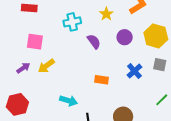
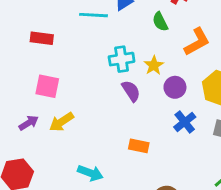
yellow star: (106, 14) -> (154, 65), moved
cyan cross: (72, 22) -> (122, 59), moved
blue cross: (134, 71) -> (185, 122), moved

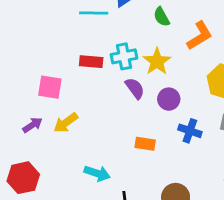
red rectangle: (42, 38) -> (91, 62), moved
yellow star: (154, 65) -> (157, 61), size x1.4
purple circle: (175, 87) -> (169, 99), moved
blue cross: (185, 122) -> (190, 131), moved, turned -30

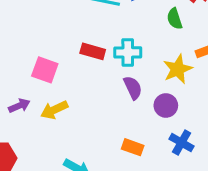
yellow star: (157, 61) -> (178, 69), moved

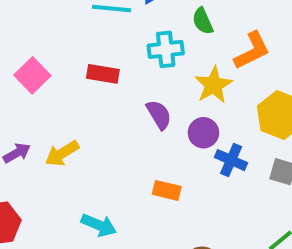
cyan cross: (128, 52) -> (166, 49), moved
pink square: (45, 70) -> (32, 75), moved, turned 32
blue cross: (182, 143) -> (231, 160), moved

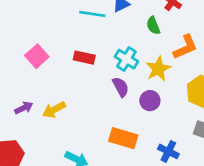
cyan cross: (166, 49) -> (126, 59), moved, turned 35
blue cross: (231, 160) -> (168, 151), moved
orange rectangle: (167, 190) -> (123, 138), size x1.5

